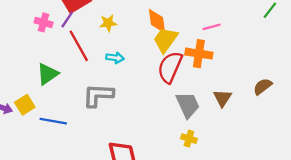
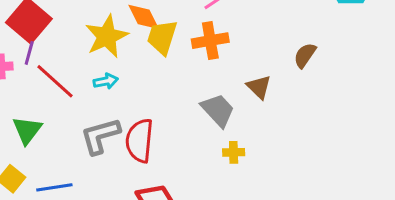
yellow star: (108, 23) -> (107, 36), moved, size x1.8
red semicircle: (170, 67) -> (139, 141), moved

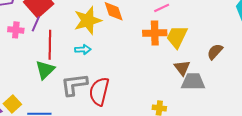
yellow trapezoid: (162, 37) -> (177, 37), moved
red line: (55, 81) -> (50, 45), turned 40
gray trapezoid: (218, 110) -> (193, 82), moved, turned -55
green triangle: (27, 130) -> (45, 70), moved

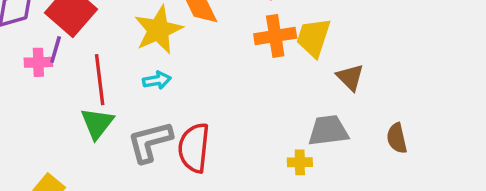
purple line: (36, 24) -> (56, 50), moved
brown semicircle: (215, 52) -> (397, 138), moved, turned -48
brown triangle: (182, 68) -> (350, 77), moved
gray trapezoid: (193, 82) -> (328, 131), moved

